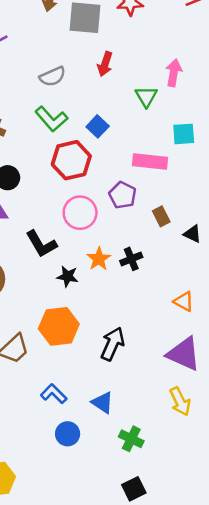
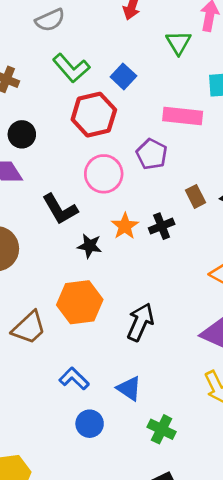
gray semicircle: (53, 76) -> (50, 20), moved
brown rectangle: (161, 216) -> (195, 196), moved

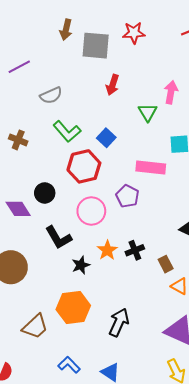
black circle: (22, 134) -> (45, 193), moved
brown rectangle: (195, 196) -> (166, 264), moved
black star: (90, 246) -> (81, 265), turned -30

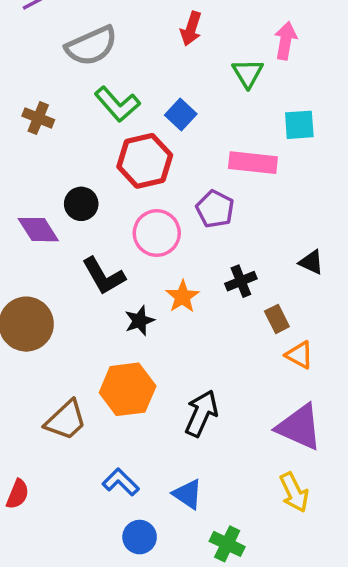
gray semicircle: (51, 95) -> (91, 46), size x1.4
black cross: (135, 250) -> (241, 281), moved

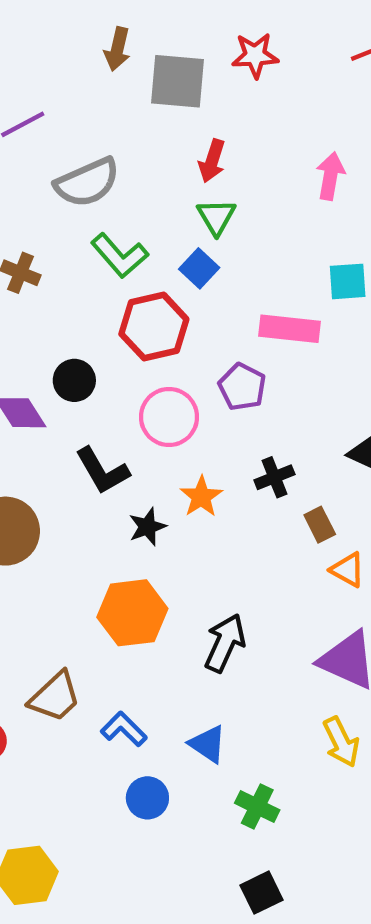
green triangle: (248, 73) -> (216, 217), moved
brown trapezoid: (66, 420) -> (55, 697), moved

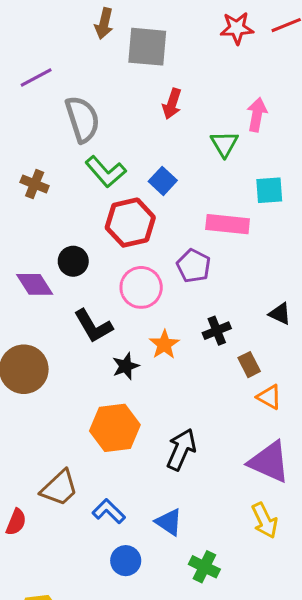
red star: (255, 55) -> (237, 28), moved
gray semicircle: (87, 182) -> (82, 119), turned -84
green triangle: (216, 217) -> (224, 144), moved

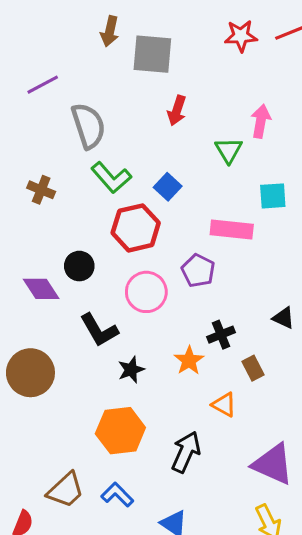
orange star: (164, 345) -> (189, 361), moved
orange triangle: (269, 397) -> (224, 405), moved
blue L-shape: (109, 511) -> (117, 495), moved

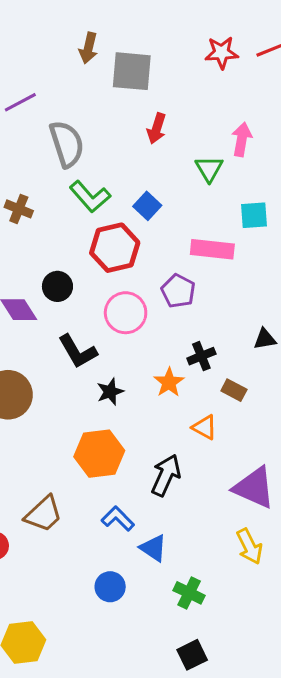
black triangle: (283, 318) -> (265, 339), turned -35
brown rectangle: (253, 368) -> (234, 390), turned -35
blue L-shape: (117, 495) -> (118, 519), moved

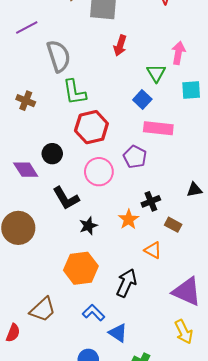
green L-shape: (90, 197) -> (75, 92), turned 32
blue square: (147, 206) -> (142, 100), moved
cyan square: (254, 215) -> (191, 90), moved

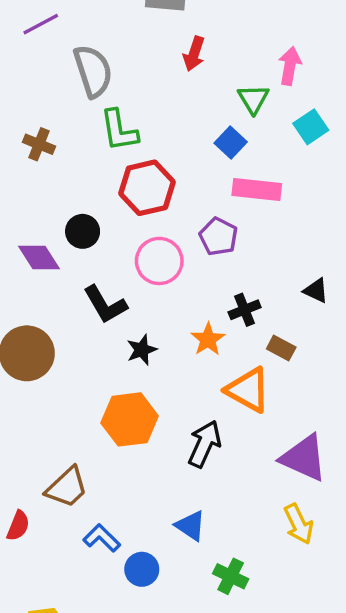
cyan square: (191, 90) -> (311, 127), turned -30
black triangle: (194, 190) -> (316, 291), turned 35
orange triangle: (153, 250) -> (248, 390), size x1.6
blue L-shape: (94, 313) -> (102, 538), moved

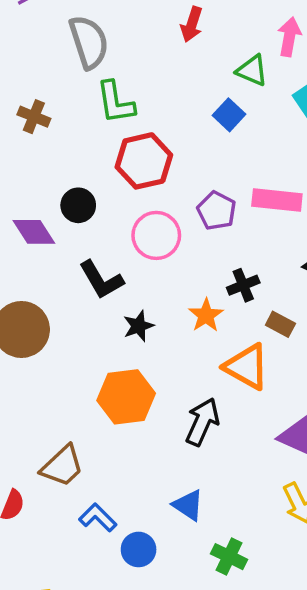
green triangle: (253, 99) -> (252, 70), turned -36
pink rectangle: (257, 190) -> (277, 200), moved

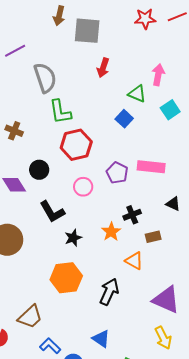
brown cross: (34, 117) -> (14, 131), moved
pink circle: (156, 235) -> (83, 187), size x0.7
brown rectangle: (280, 324) -> (153, 237), turned -42
orange triangle: (247, 367) -> (134, 261), size x0.7

